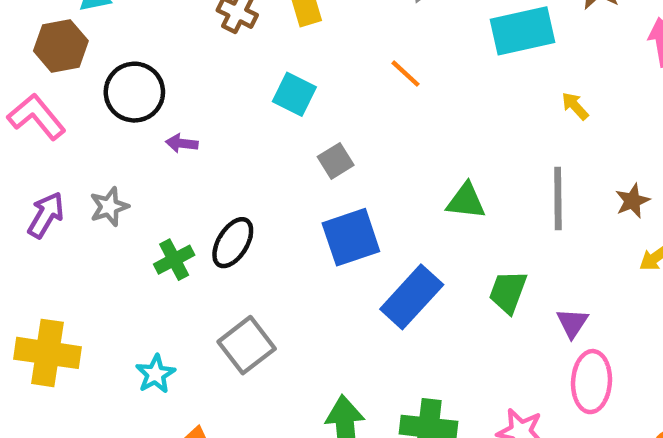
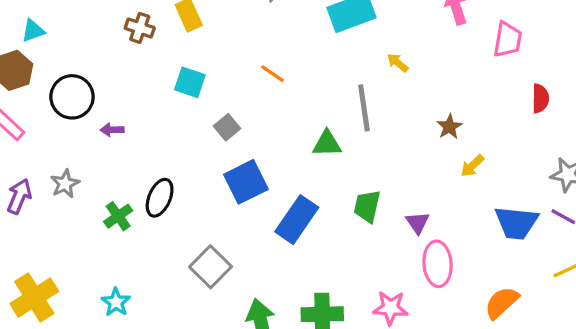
orange line: (405, 74) -> (273, 74), moved
gray line: (558, 199) -> (364, 108), moved
gray square: (247, 345) -> (211, 267), moved
yellow cross: (48, 353) -> (34, 298), turned -33

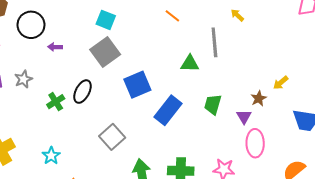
orange line: (273, 74) -> (172, 16), moved
gray square: (227, 127) -> (105, 52), moved, size x1.8
brown star: (449, 127) -> (259, 98), moved

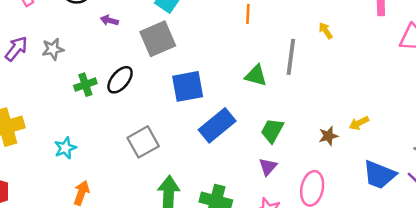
orange line: (172, 16) -> (248, 14), turned 42
purple arrow: (55, 47) -> (109, 20), moved
purple triangle: (244, 117) -> (268, 167), moved

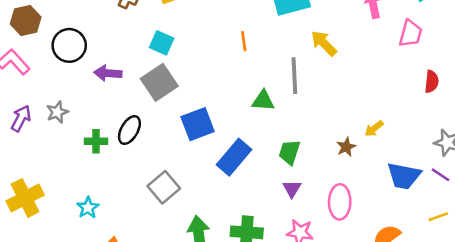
purple arrow: (109, 20) -> (108, 73), size x1.5
yellow arrow: (326, 31) -> (324, 43), size x1.6
green cross: (85, 85) -> (96, 141), turned 30

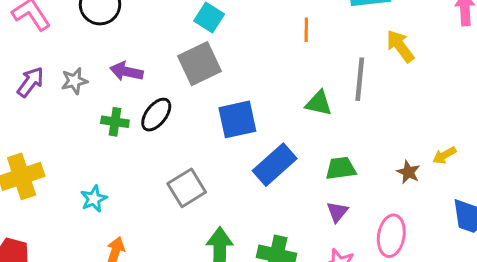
purple arrow: (108, 73) -> (126, 71), moved
brown star: (346, 147) -> (408, 172), turned -30
green trapezoid: (289, 152) -> (341, 168), turned 56

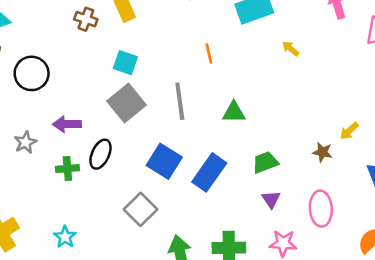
yellow arrow: (400, 46) -> (291, 49), size x0.6
gray line: (360, 79) -> (180, 101), moved
blue square: (237, 119) -> (164, 161), moved, turned -32

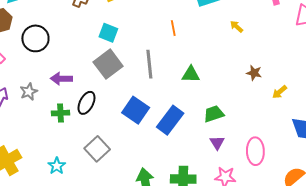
brown star: (322, 152) -> (254, 73), moved
gray square: (140, 209) -> (97, 149), moved

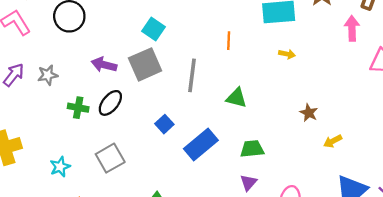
yellow arrow: (237, 27) -> (287, 54), moved, turned 136
purple arrow: (61, 79) -> (104, 65), moved
blue square: (136, 110) -> (164, 124), size x0.6

